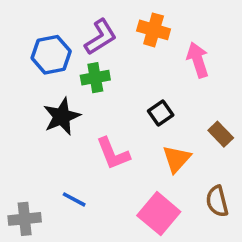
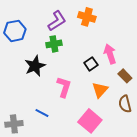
blue hexagon: (51, 55) -> (15, 31), moved
pink arrow: (198, 60) -> (110, 54), moved
pink L-shape: (113, 154) -> (64, 87), turned -140
brown semicircle: (217, 201) -> (125, 104), moved

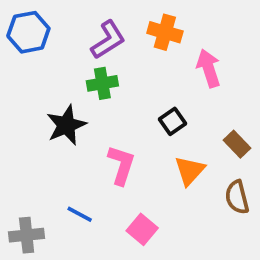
blue hexagon: (15, 31) -> (28, 32), moved
pink arrow: (110, 54) -> (209, 68), moved
pink square: (90, 121) -> (142, 229), moved, size x0.7

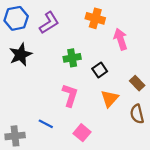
purple L-shape: (108, 40) -> (49, 23), moved
green cross: (102, 83) -> (72, 58), moved
black star: (66, 125) -> (21, 55), moved

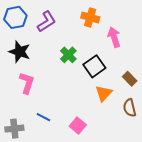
black star: (21, 55) -> (20, 52), turned -30
green cross: (72, 58) -> (68, 55), turned -35
black square: (100, 70) -> (94, 66), size x1.5
pink L-shape: (70, 95) -> (27, 83), moved

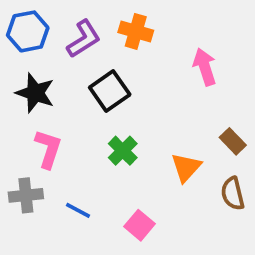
orange cross: (90, 17) -> (136, 31), moved
green cross: (68, 55) -> (123, 151), moved
black square: (94, 66) -> (110, 91), moved
gray cross: (14, 129) -> (26, 195), moved

